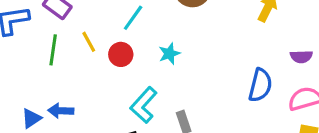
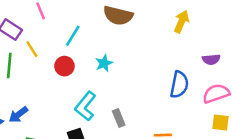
yellow line: (89, 42) -> (32, 49), moved
blue arrow: (61, 111) -> (18, 115), turned -36

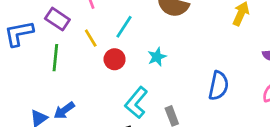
yellow line: (32, 49) -> (91, 38), moved
blue semicircle: (179, 85) -> (219, 86), moved

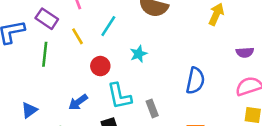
red circle: (115, 59) -> (100, 66), moved
cyan L-shape: (136, 103) -> (119, 96), turned -52
blue arrow: (64, 110) -> (78, 102), moved

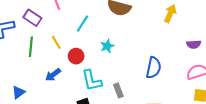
yellow line: (77, 36) -> (56, 42), moved
blue arrow: (78, 102) -> (53, 75), moved

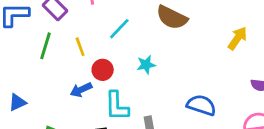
blue semicircle: (154, 68) -> (201, 105), turned -95
blue arrow: (53, 75) -> (81, 90), moved

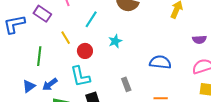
green line: (45, 46) -> (39, 56), moved
blue arrow: (81, 90) -> (50, 84), moved
cyan L-shape: (117, 106) -> (80, 77), moved

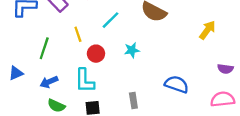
blue triangle: (29, 86) -> (16, 73), moved

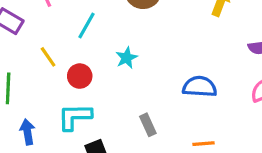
cyan L-shape: (85, 81) -> (75, 117), turned 105
blue arrow: (49, 82) -> (27, 132), turned 120

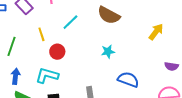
cyan star: (127, 58) -> (108, 51), moved

